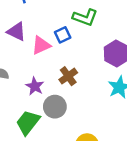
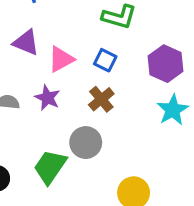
blue square: (63, 35) -> (105, 60), moved, turned -35
purple star: (35, 86) -> (47, 98), moved

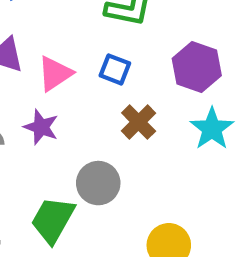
brown cross: (101, 99) -> (139, 122), moved

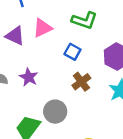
pink triangle: (55, 73) -> (42, 28), moved

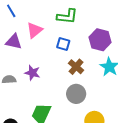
gray circle: (55, 112) -> (76, 94), moved

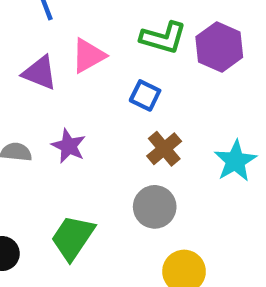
purple hexagon: (100, 40) -> (219, 47), moved

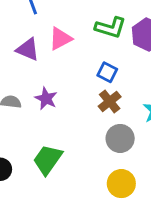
blue square: (145, 95) -> (107, 72), moved
gray circle: (155, 207) -> (120, 138), moved

